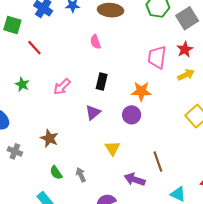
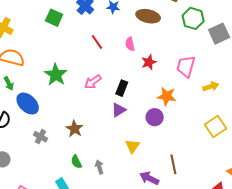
red line: (34, 48) -> (97, 42), moved
red star: (185, 49) -> (149, 62), moved
black rectangle: (102, 82) -> (122, 88), moved
green star: (22, 84) -> (56, 75), size x1.6

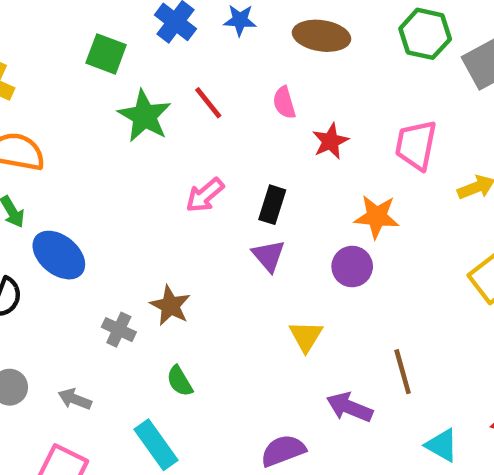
green star: (56, 75) -> (145, 116), moved
purple triangle: (119, 110) -> (269, 256), turned -35
gray cross: (40, 137) -> (119, 330), moved
gray arrow: (99, 167) -> (75, 399), moved, turned -48

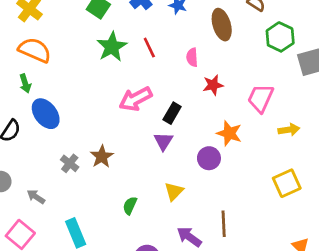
brown ellipse: (322, 36) -> (222, 25), turned 52
pink arrow: (205, 195) -> (135, 99), size x1.4
green semicircle: (180, 381) -> (130, 206), moved, turned 42

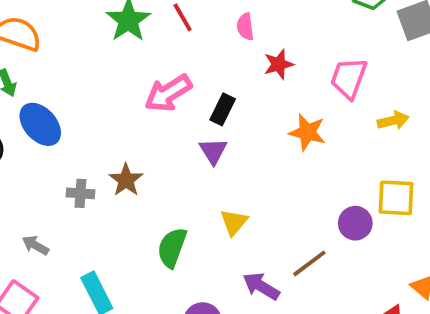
purple circle: (209, 158) -> (355, 223), moved
gray cross: (70, 163) -> (80, 193), turned -30
yellow square: (287, 183) -> (396, 198), turned 32
green semicircle: (130, 206) -> (172, 248), size x1.5
brown line: (224, 224) -> (309, 263), turned 60

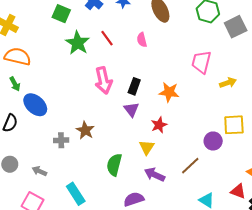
red star: (279, 64) -> (159, 125), moved
pink arrow: (168, 93) -> (103, 80), turned -65
orange star: (307, 132) -> (169, 92), moved
purple arrow: (261, 286) -> (155, 175), moved

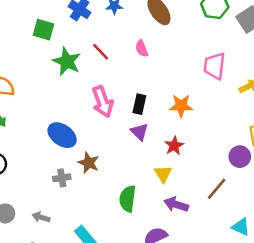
blue ellipse: (35, 105) -> (62, 135), moved

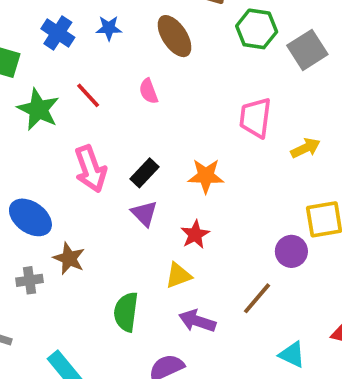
black rectangle: (139, 104) -> (145, 173), turned 30
yellow triangle: (163, 174) -> (178, 275), turned 42

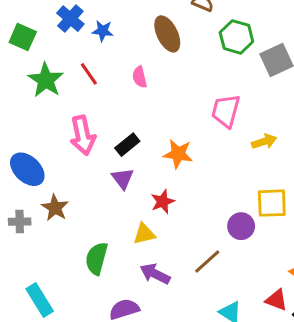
blue star: (109, 28) -> (103, 31), moved

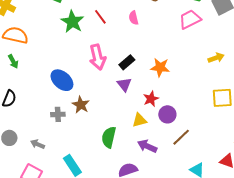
pink trapezoid: (226, 111) -> (190, 19), moved, turned 50
purple circle: (241, 226) -> (167, 114), moved

